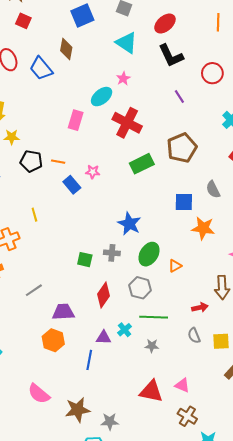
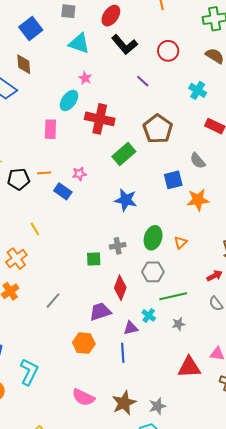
blue star: (129, 224) -> (126, 200), moved
purple trapezoid: (63, 312) -> (100, 312), moved

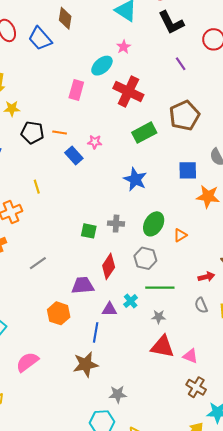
red triangle: (189, 367) -> (162, 347), moved
pink semicircle: (83, 397) -> (27, 362), moved, turned 105
brown star: (124, 403) -> (86, 364), moved

